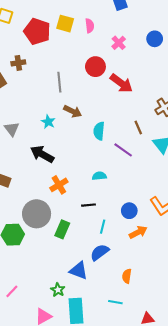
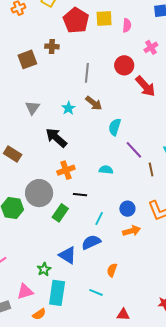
yellow square: (65, 24) -> (104, 19), turned -30
brown line: (138, 127) -> (151, 170), moved
black line: (88, 205) -> (80, 195), moved

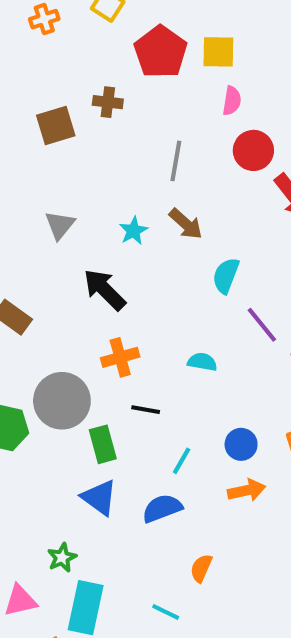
pink semicircle: (127, 25) -> (232, 101), moved
green rectangle: (60, 213) -> (103, 444), turned -54
blue triangle: (68, 255) -> (99, 498), moved

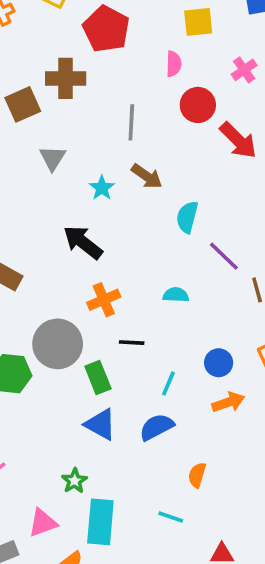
yellow square: (218, 52) -> (198, 22), moved
brown cross: (108, 102) -> (66, 78), size x1.5
gray triangle: (60, 225) -> (53, 158), moved

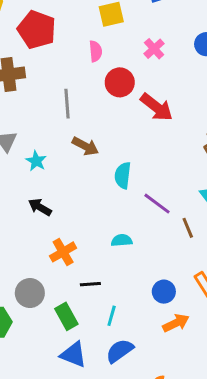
cyan star: (102, 188) -> (36, 161), moved
black arrow: (83, 242) -> (40, 207), size x0.7
gray circle: (58, 344) -> (30, 293), size x0.7
cyan line: (168, 383) -> (112, 316), moved

